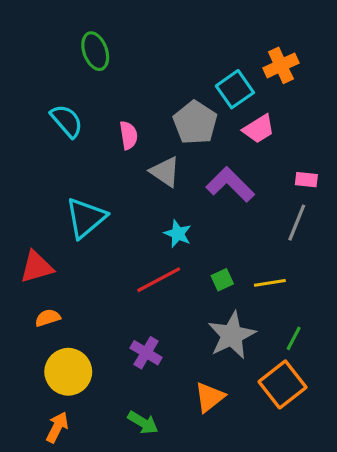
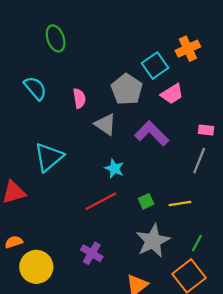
orange semicircle: (48, 318) -> (14, 242), moved

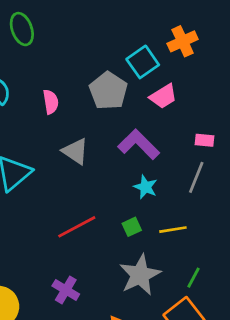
gray triangle: (105, 124) -> (75, 151), moved
cyan star: (114, 168) -> (145, 187), moved

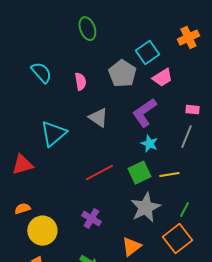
green ellipse: (22, 29) -> (87, 29), moved
orange cross: (183, 41) -> (188, 38), moved
purple L-shape: (139, 144) -> (144, 113), turned -80
green square: (132, 227) -> (139, 173), size x1.6

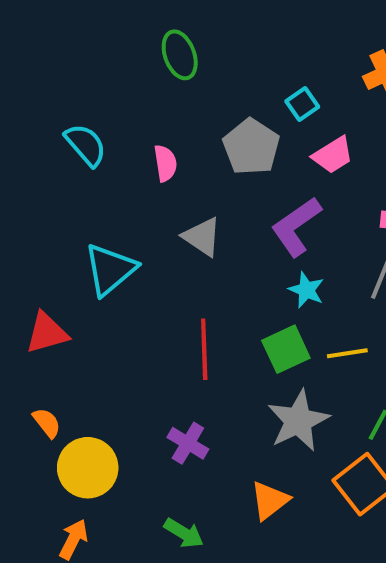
cyan square: (147, 53) -> (302, 104), size x0.7
red line: (99, 173) -> (204, 349), turned -64
orange semicircle: (22, 209) -> (47, 423), turned 70

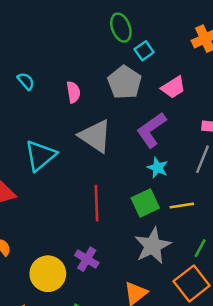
green ellipse: (180, 55) -> (121, 28), moved
cyan square: (302, 104) -> (144, 51), moved
cyan semicircle: (86, 145) -> (26, 81), size x0.7
gray triangle: (202, 237) -> (95, 136), size x1.4
yellow circle: (88, 468) -> (48, 274), moved

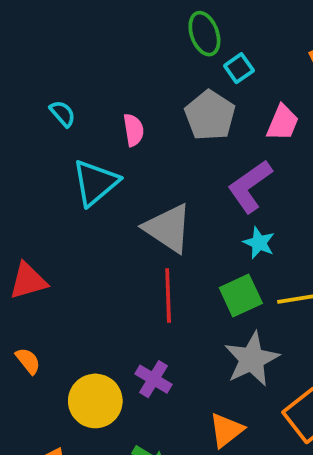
pink trapezoid: (173, 87) -> (283, 123), turned -35
gray triangle: (95, 136) -> (168, 228), moved
cyan triangle: (40, 156) -> (95, 183), moved

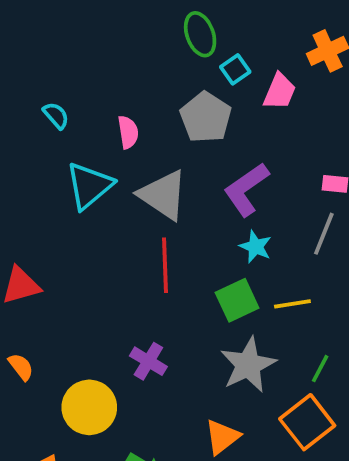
pink trapezoid: (283, 123) -> (280, 91), moved
gray triangle: (168, 228) -> (163, 195), moved
red line: (168, 295) -> (165, 265), moved
purple cross: (153, 379) -> (148, 361), moved

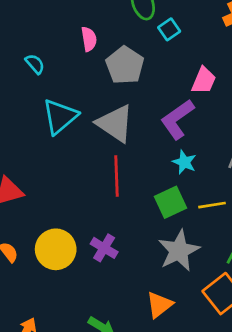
pink trapezoid: (280, 91) -> (204, 81), moved
gray pentagon: (206, 117) -> (125, 65), moved
pink semicircle: (128, 132) -> (89, 39), moved
yellow circle: (89, 407) -> (56, 249), moved

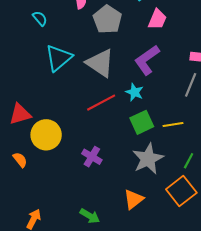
pink trapezoid: (204, 81) -> (157, 19), moved
cyan star: (184, 162) -> (134, 92), moved
red line: (117, 176) -> (101, 103), turned 64
yellow circle: (56, 249) -> (46, 135), moved

